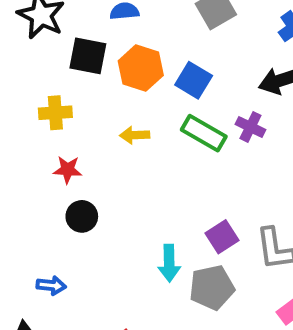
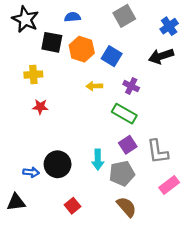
purple cross: (250, 127) -> (131, 86), moved
green rectangle: (204, 133) -> (124, 114), moved
yellow arrow: (135, 135) -> (94, 86), moved
black circle: (82, 216) -> (58, 164), moved, size x1.5

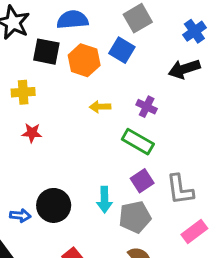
blue semicircle: (72, 17) -> (73, 20), size x1.5
blue square: (112, 56) -> (122, 50), moved

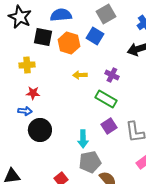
black circle: (54, 205) -> (40, 130), moved
blue arrow: (20, 216) -> (25, 111), moved
gray pentagon: (135, 217) -> (90, 162), moved

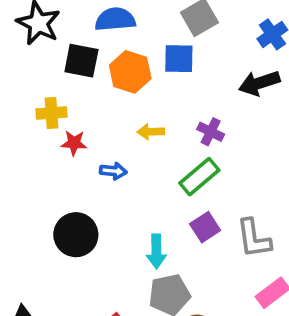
blue square: (95, 36) -> (179, 59), turned -30
red star: (33, 93) -> (74, 143), moved
green rectangle: (106, 99) -> (199, 177), turned -70
blue arrow: (25, 111) -> (113, 171), moved

